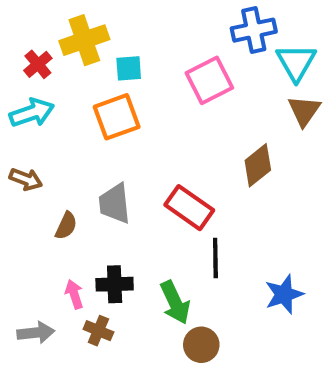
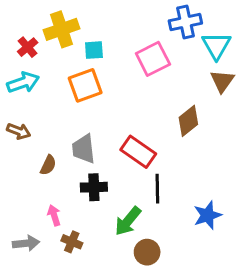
black cross: (115, 284) -> (94, 187), moved
green arrow: (175, 302) -> (128, 221), turned 64

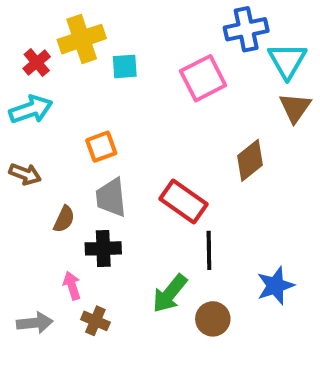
orange square: (85, 85) -> (101, 147), moved, size x0.7
black cross: (94, 187) -> (103, 248), moved
brown circle: (147, 252) -> (213, 319), moved

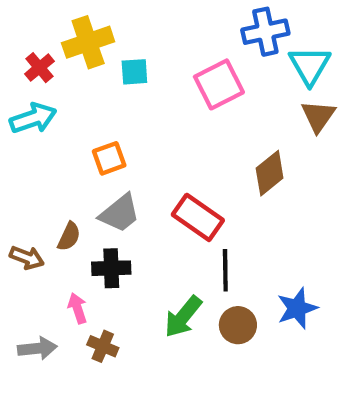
brown arrow: (25, 174) -> (27, 258), moved
gray trapezoid: (111, 198) -> (120, 213), turned -123
brown circle: (213, 319) -> (238, 325), moved

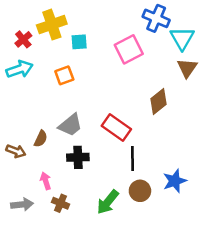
blue cross: (265, 32) -> (156, 18), turned 35
orange square: (109, 158) -> (64, 75), moved
black cross: (111, 268) -> (78, 157), moved
green arrow: (183, 317) -> (108, 202), moved

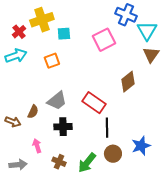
brown cross: (61, 203) -> (59, 162), moved

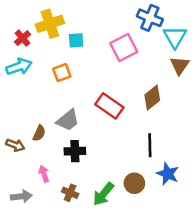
red rectangle: (94, 103) -> (109, 106), moved
black line: (107, 128) -> (150, 145), moved
blue star: (141, 146) -> (168, 174), turned -30

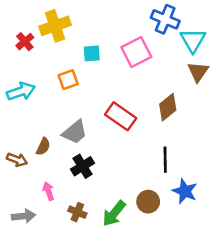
cyan square: (76, 40) -> (92, 53), moved
cyan arrow: (19, 67) -> (21, 91), moved
black cross: (75, 151) -> (83, 166), turned -30

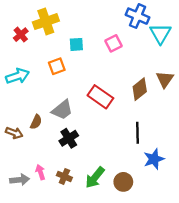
pink square: (136, 52) -> (113, 43), size x0.7
brown triangle: (198, 72) -> (165, 79), moved
pink arrow: (48, 191) -> (40, 172), moved
blue star: (185, 191) -> (154, 159), turned 30
brown circle: (148, 202) -> (123, 182), moved

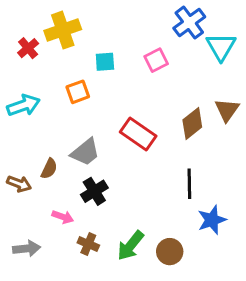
blue cross: (138, 16) -> (189, 23), turned 30
pink arrow: (40, 172) -> (63, 217), moved, turned 128

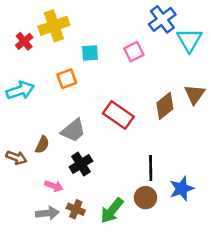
black line: (189, 184) -> (151, 168), moved
gray arrow: (27, 249) -> (47, 213), moved
brown circle: (170, 252) -> (146, 198), moved

